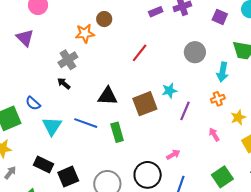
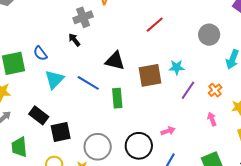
orange cross: (218, 99) -> (215, 90), moved, turned -32

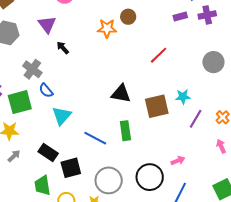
gray cross: (83, 17) -> (32, 69), moved, turned -30
black arrow: (74, 40) -> (63, 48), moved
blue line: (88, 83) -> (95, 138), moved
green trapezoid: (19, 147) -> (43, 185), moved

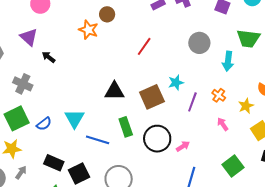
orange star: (107, 28) -> (88, 30), turned 30
blue semicircle: (46, 90) -> (44, 124), moved, turned -77
cyan triangle: (62, 116) -> (75, 119), moved
black circle: (150, 177) -> (157, 139), moved

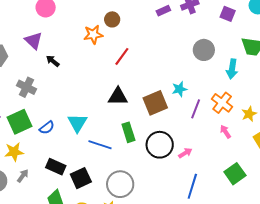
orange star: (88, 30) -> (93, 35), turned -30
red line: (144, 46) -> (122, 56), moved
orange cross: (219, 95) -> (222, 103), size x1.5

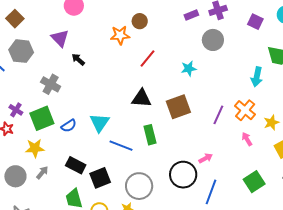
gray circle: (204, 50) -> (213, 40), moved
cyan star: (179, 89) -> (189, 69), moved
black circle: (160, 145) -> (183, 175), moved

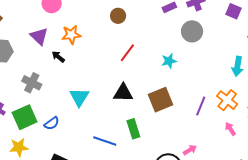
orange star: (120, 35) -> (71, 35), moved
cyan triangle: (100, 123) -> (79, 97), moved

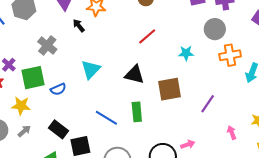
orange cross: (227, 100) -> (230, 55), moved, turned 30

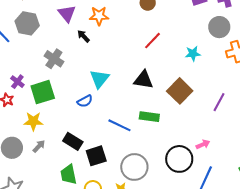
blue semicircle: (58, 89) -> (85, 101), moved
brown square: (170, 89) -> (180, 91), turned -30
green rectangle: (137, 112) -> (149, 117), turned -72

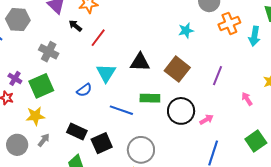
red line: (153, 41) -> (98, 38), moved
cyan triangle: (99, 79) -> (106, 73), moved
black circle: (179, 159) -> (181, 111), moved

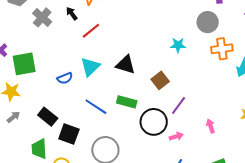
gray cross: (49, 52) -> (42, 17), moved
brown square: (177, 69) -> (160, 80), size x0.7
purple line: (218, 76) -> (179, 105), moved
pink arrow: (247, 99) -> (211, 126), moved
black square: (102, 143) -> (69, 134), turned 30

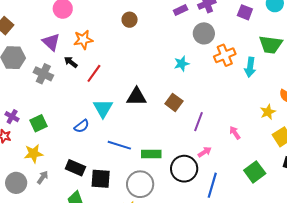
green square: (24, 64) -> (39, 123), size x0.7
green rectangle: (127, 102) -> (151, 154), moved
black circle: (154, 122) -> (184, 169), moved

